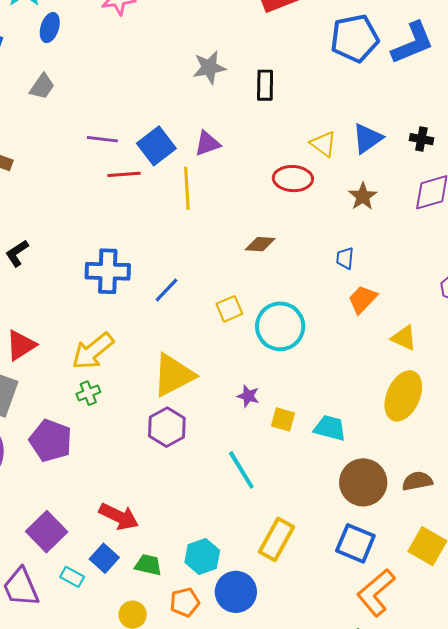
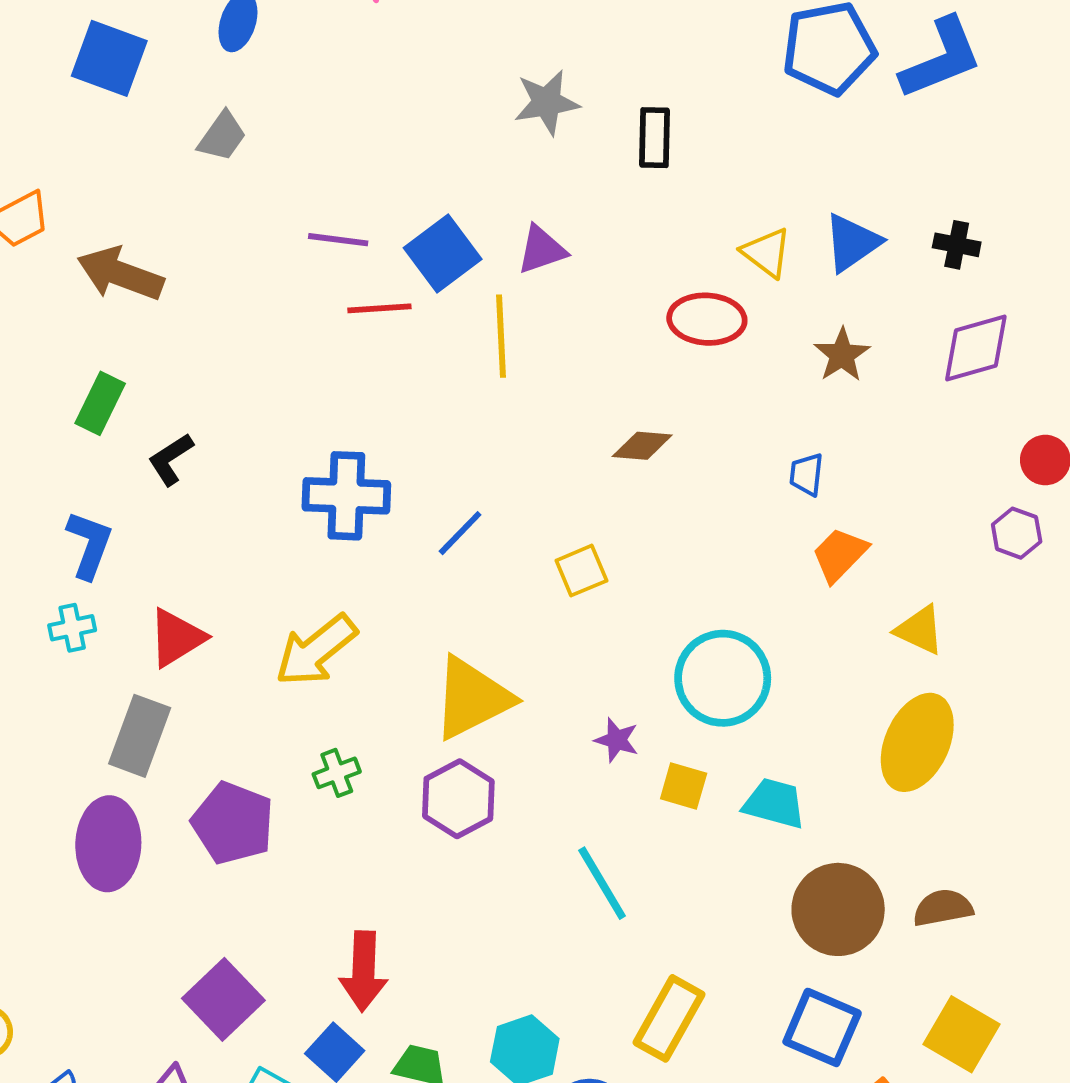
cyan circle: (280, 326) -> (723, 678), moved
green cross: (88, 393) -> (337, 773), moved
red arrow: (119, 516) -> (364, 971), turned 66

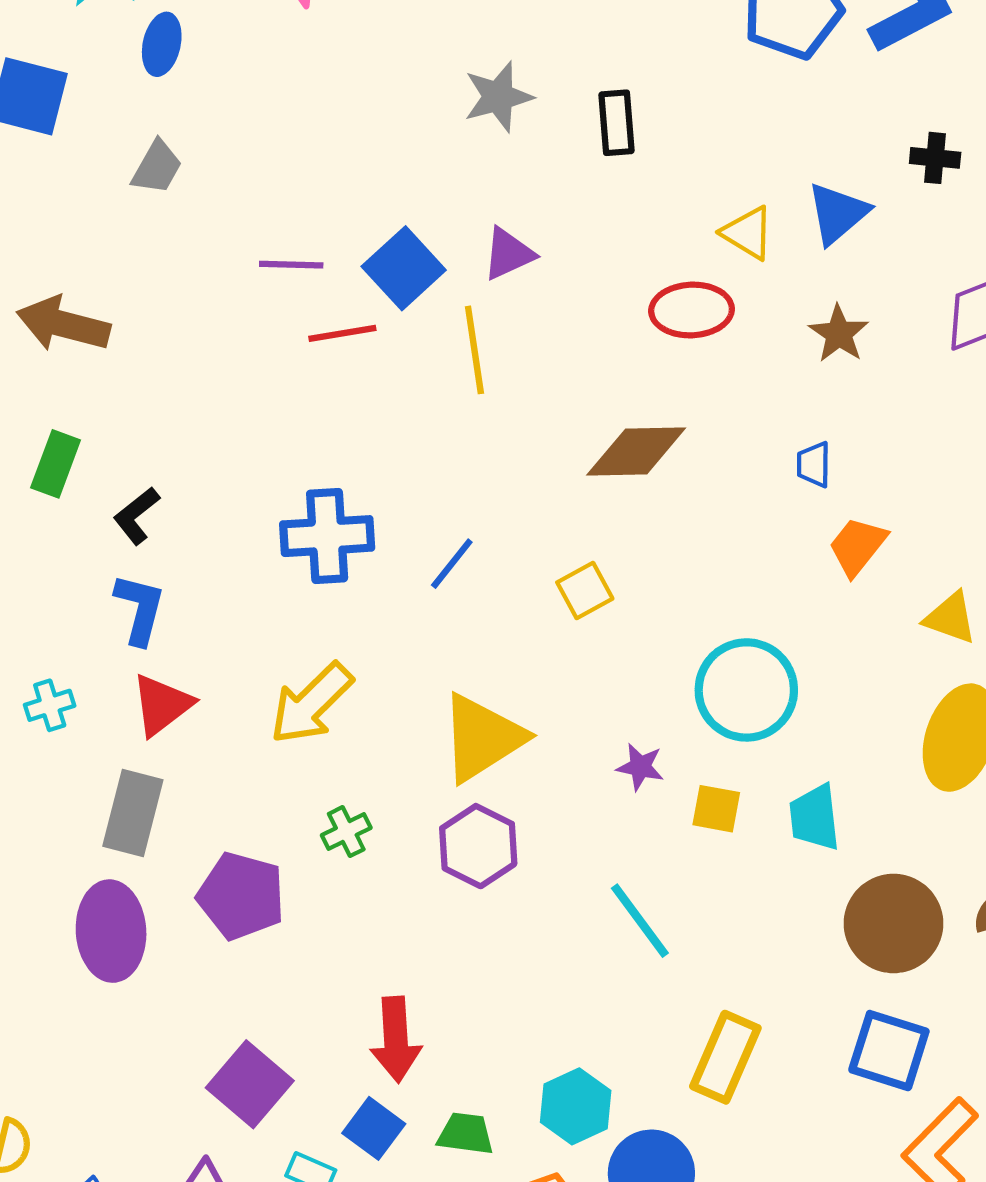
black cross: (957, 245) -> (935, 158), moved
brown diamond: (642, 446) -> (636, 451), size x1.6
blue L-shape: (89, 545) -> (140, 609), moved
cyan trapezoid: (774, 803) -> (815, 818), turned -106

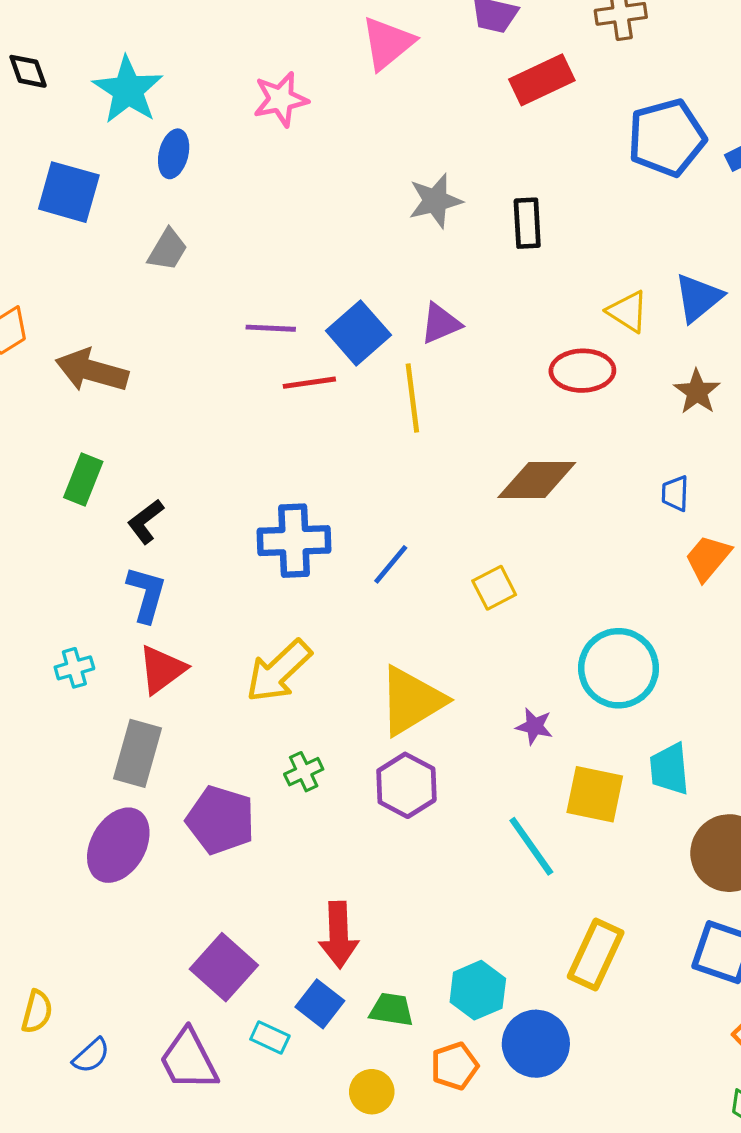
yellow square: (716, 809) -> (595, 794), moved, size x1.5
purple ellipse: (111, 931) -> (118, 845), turned 32

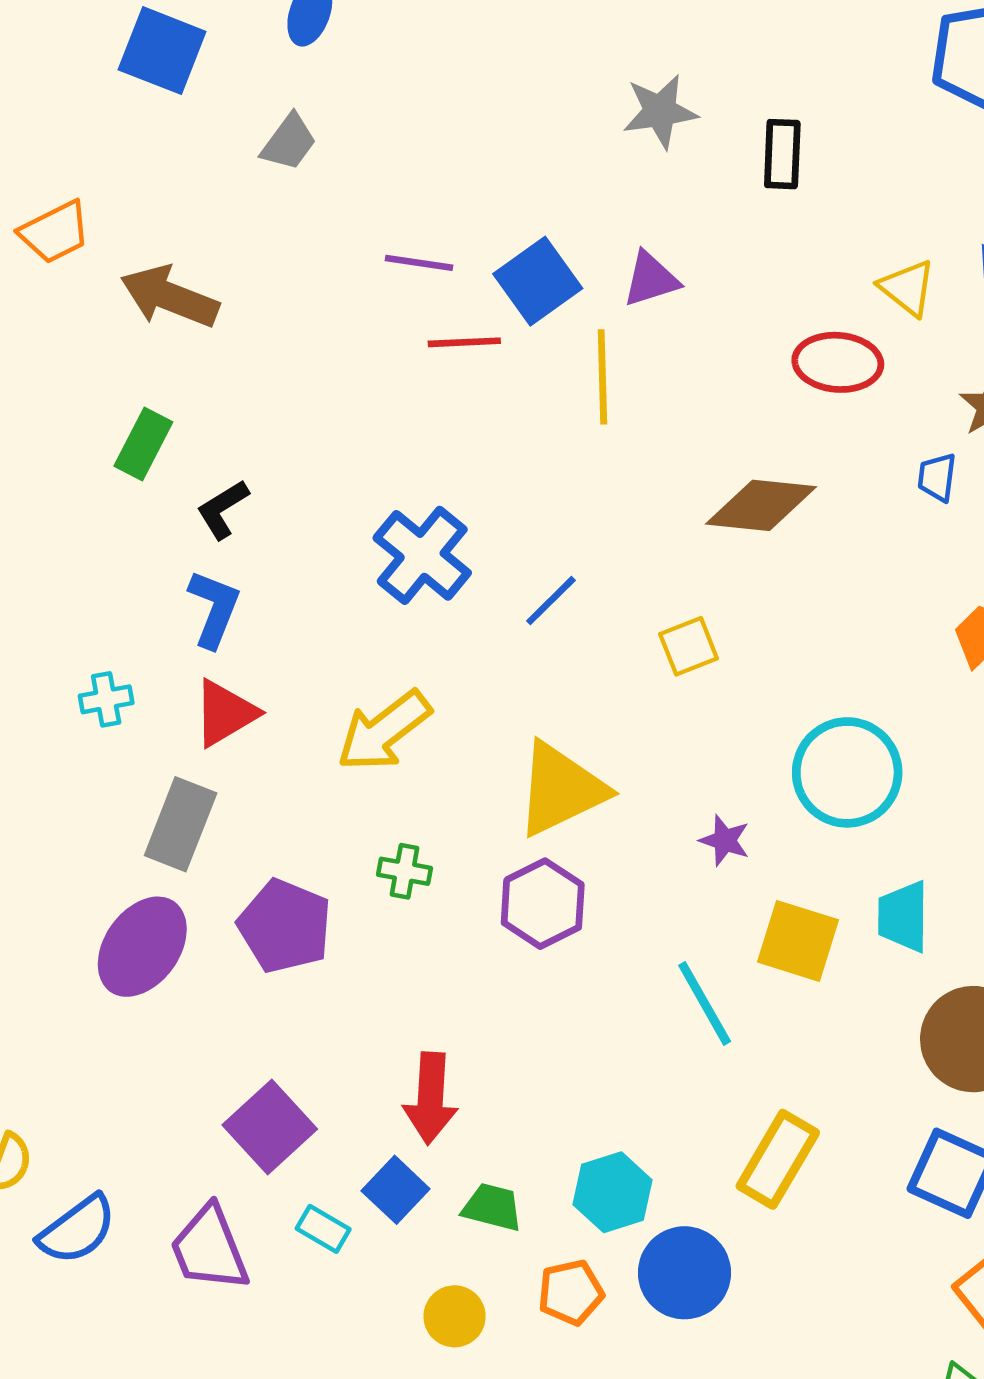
blue trapezoid: (675, 493) -> (937, 477), moved
blue cross: (294, 541) -> (422, 555), turned 36
green cross: (304, 772) -> (405, 871), turned 30
blue semicircle: (91, 1056) -> (77, 1230), size x1.5

